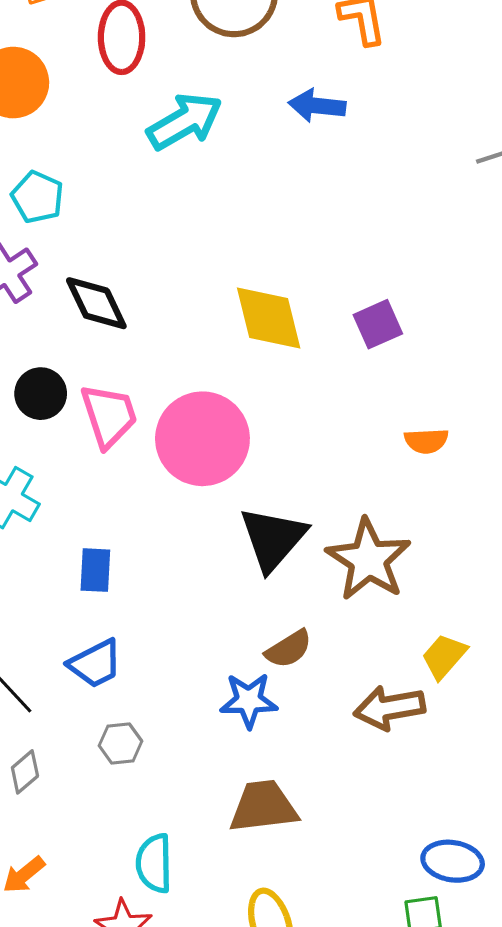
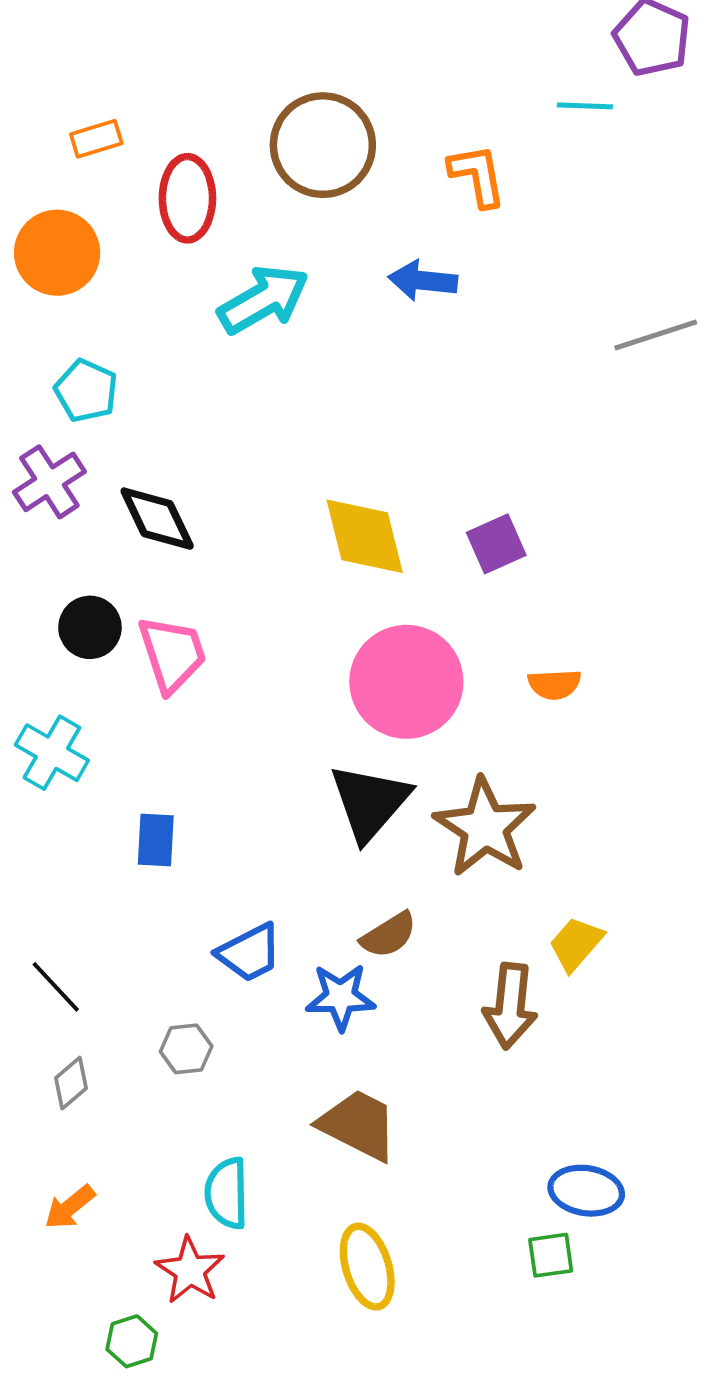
pink circle: (202, 439) -> (406, 682), moved
blue trapezoid: (95, 664) -> (249, 953), moved
brown arrow: (390, 708) -> (510, 1006), turned -74
brown trapezoid: (263, 807) -> (358, 1125), turned 34

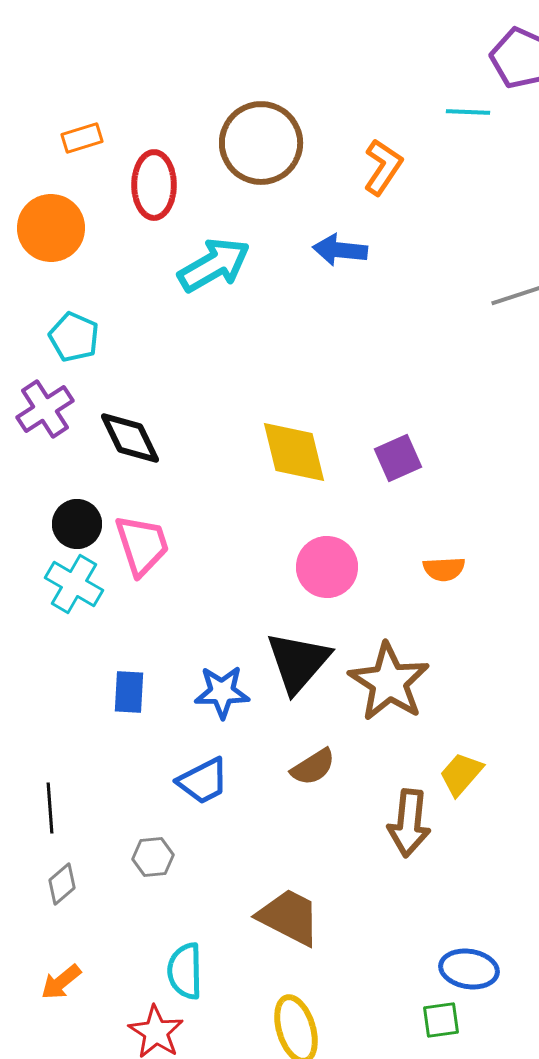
orange L-shape: (477, 175) -> (383, 167), turned 44
pink circle: (406, 682) -> (327, 567), size x0.7
cyan cross: (52, 753) -> (74, 584), moved
black line: (56, 987) -> (50, 808), turned 39
blue star: (341, 997) -> (222, 692), moved

